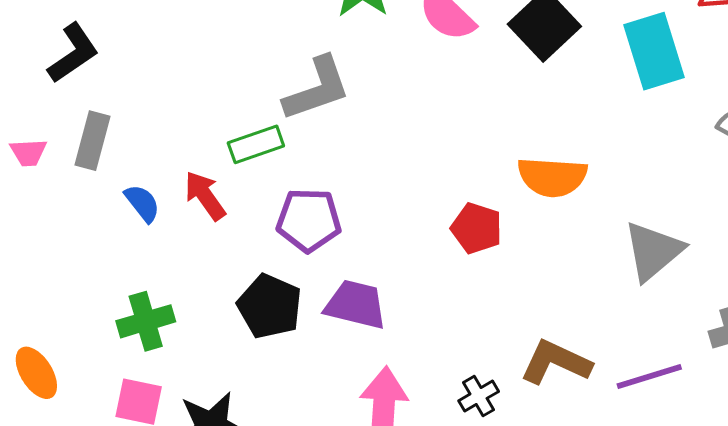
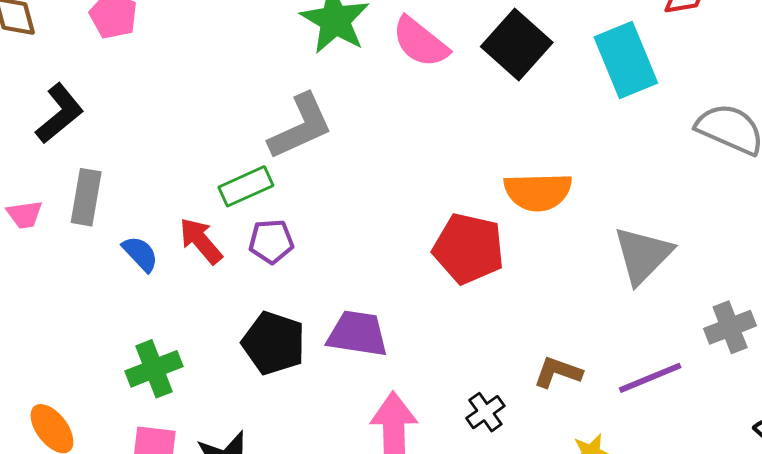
purple pentagon: (309, 220) -> (271, 241), moved, size x0.7
red pentagon: (477, 228) -> (469, 249), size x1.4
brown L-shape: (556, 362) -> (558, 372), size x0.7

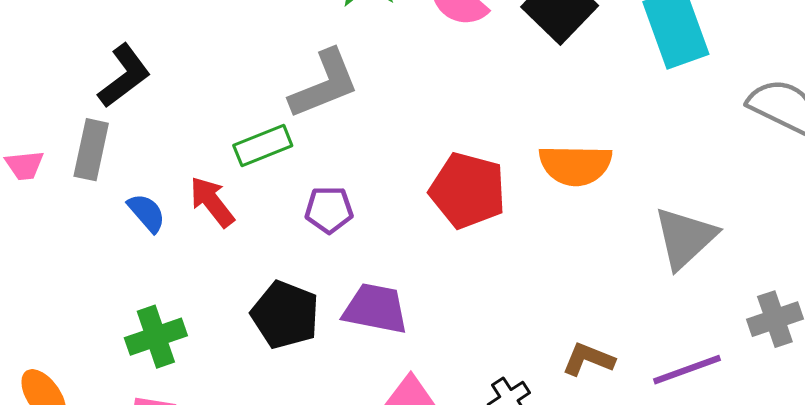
black L-shape: (60, 114) -> (124, 76), moved
purple pentagon: (271, 241) -> (329, 210), moved
red pentagon: (469, 249) -> (468, 190), moved

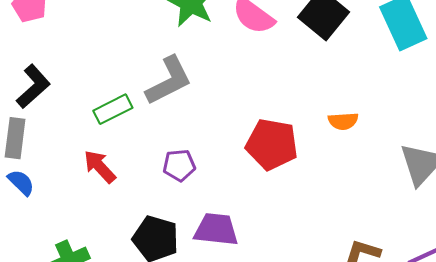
green rectangle: (263, 146) -> (113, 109), moved
orange semicircle: (575, 165) -> (343, 121), size x0.6
blue semicircle: (147, 213) -> (21, 182), moved

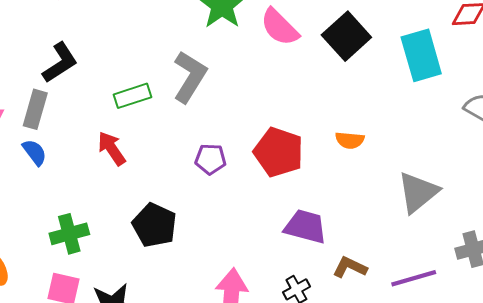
gray L-shape: (169, 81) -> (190, 77), turned -40
purple pentagon: (179, 165) -> (211, 159), moved
purple trapezoid: (216, 229) -> (305, 227), moved

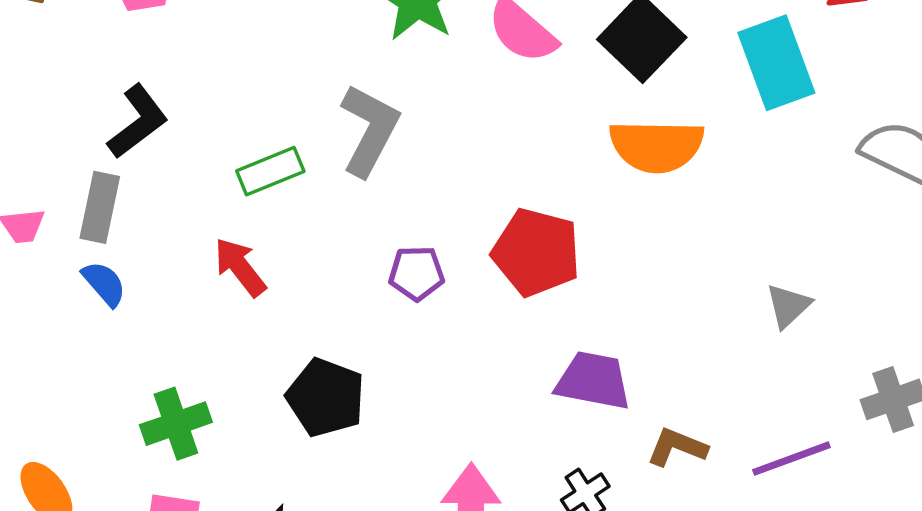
orange semicircle: (350, 140) -> (657, 146), moved, size x1.8
gray triangle: (418, 192) -> (788, 306), size x0.6

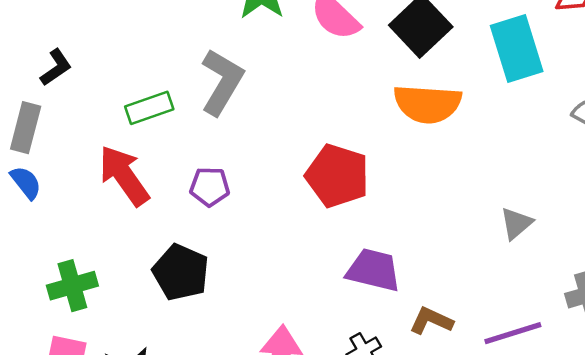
black L-shape: (138, 122) -> (56, 67), size x0.7
red arrow: (240, 267) -> (124, 176), size x1.4
purple pentagon: (417, 273) -> (210, 187), moved

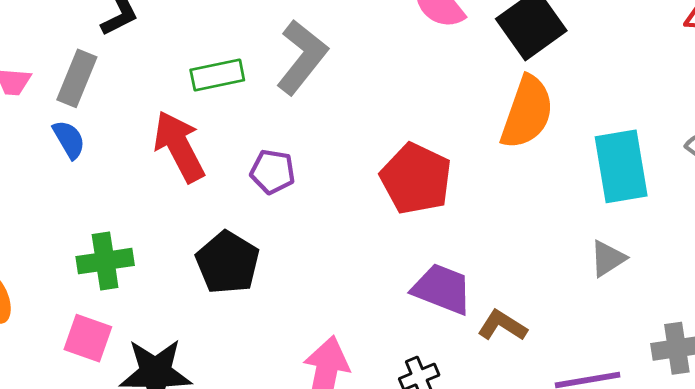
cyan rectangle: (517, 48) -> (621, 166), moved
orange semicircle: (428, 104) -> (527, 112), turned -82
brown L-shape: (431, 321) -> (502, 326), moved

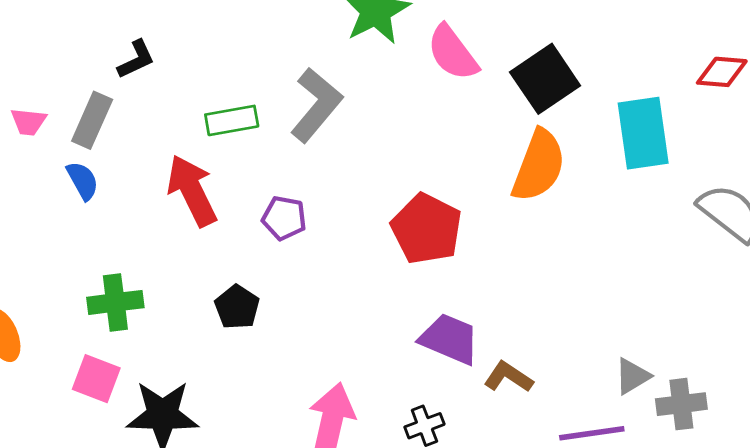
cyan rectangle: (621, 166) -> (643, 133), moved
gray triangle: (608, 258) -> (632, 376), moved
black pentagon: (228, 262) -> (237, 307), size x0.7

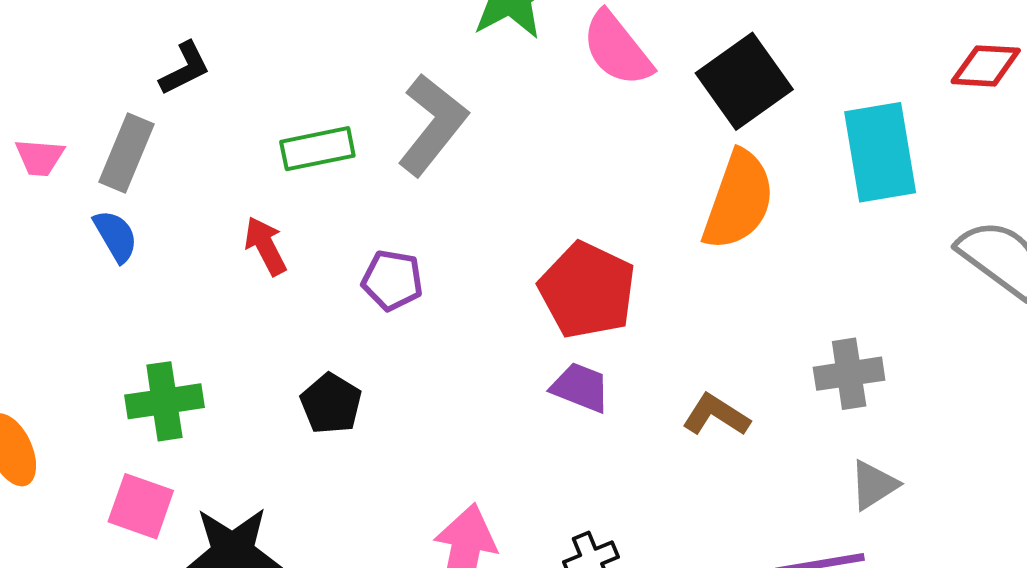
red arrow: (192, 191) -> (265, 246), size x0.6
purple trapezoid: (450, 339) -> (580, 387), moved, size x0.7
brown L-shape: (508, 377) -> (716, 415), moved
gray cross: (681, 404) -> (849, 374), moved

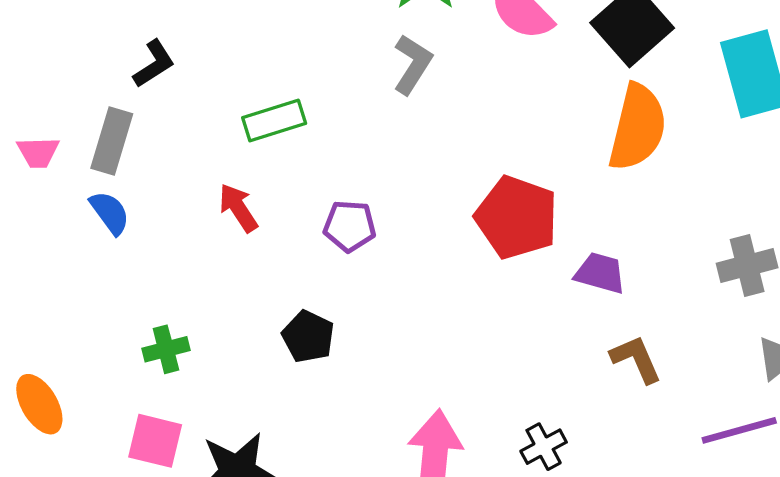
gray L-shape: (432, 125) -> (412, 64), moved, size x0.7
purple trapezoid: (580, 387) -> (600, 273), moved
green cross: (164, 401) -> (166, 349), size x0.7
brown L-shape: (716, 415) -> (636, 359), moved, turned 40

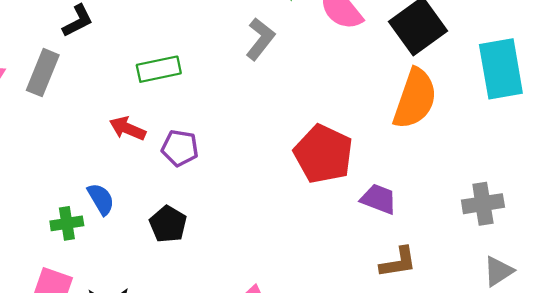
red arrow: (238, 208) -> (128, 128), turned -39
blue semicircle: (110, 213) -> (101, 199), moved
purple pentagon: (350, 226) -> (180, 148), moved
brown L-shape: (636, 359) -> (398, 262), turned 99

